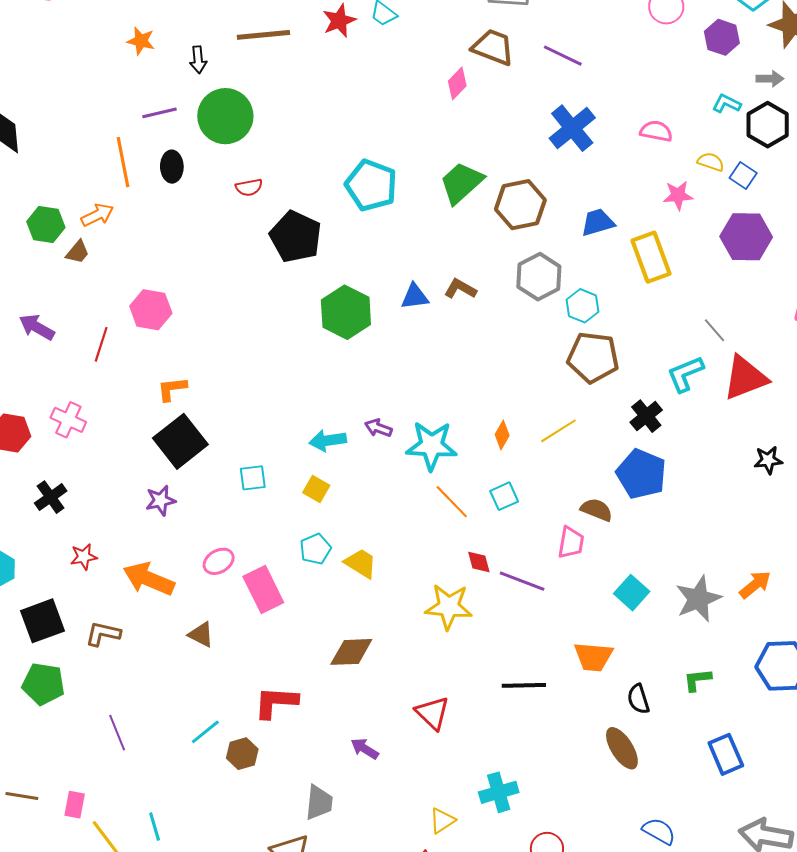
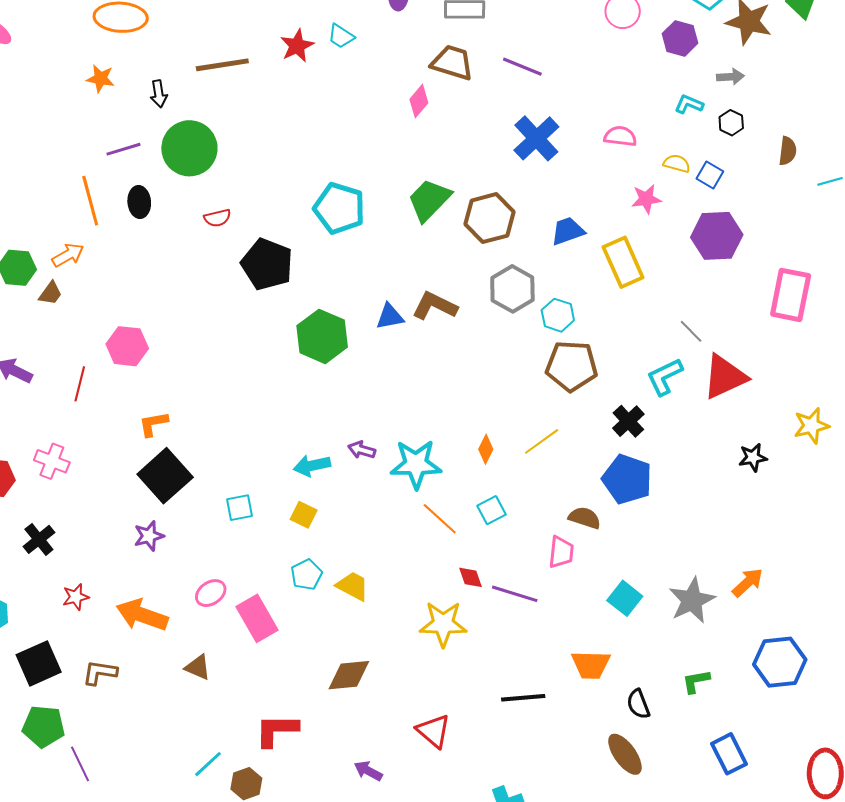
black hexagon: (768, 125) -> (731, 123), size x0.6
brown L-shape: (460, 289) -> (435, 306), size x1.4
purple line: (117, 733) -> (80, 764), moved

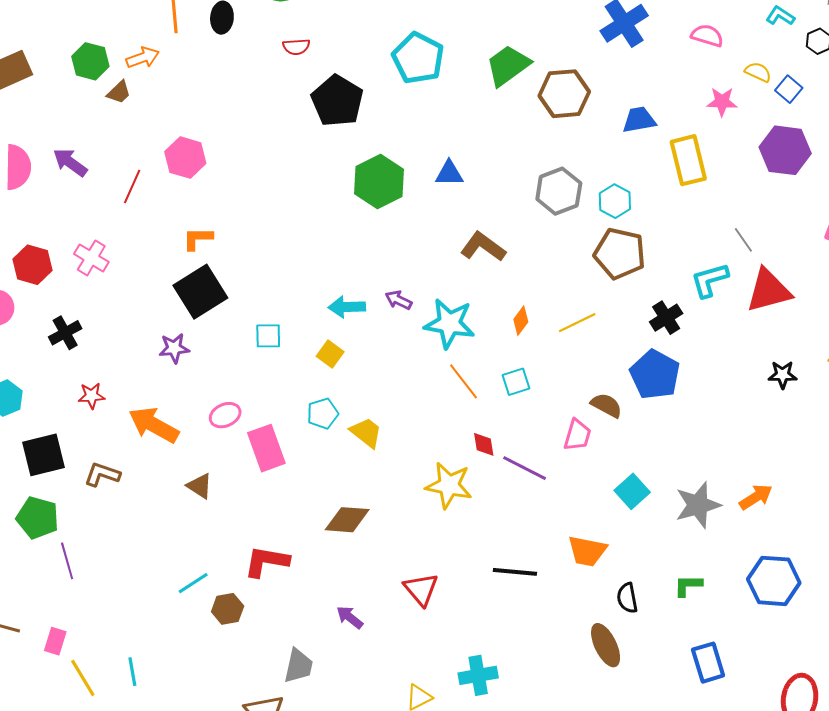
gray hexagon: (512, 289) -> (559, 191), moved
brown L-shape: (435, 306) -> (483, 247), moved

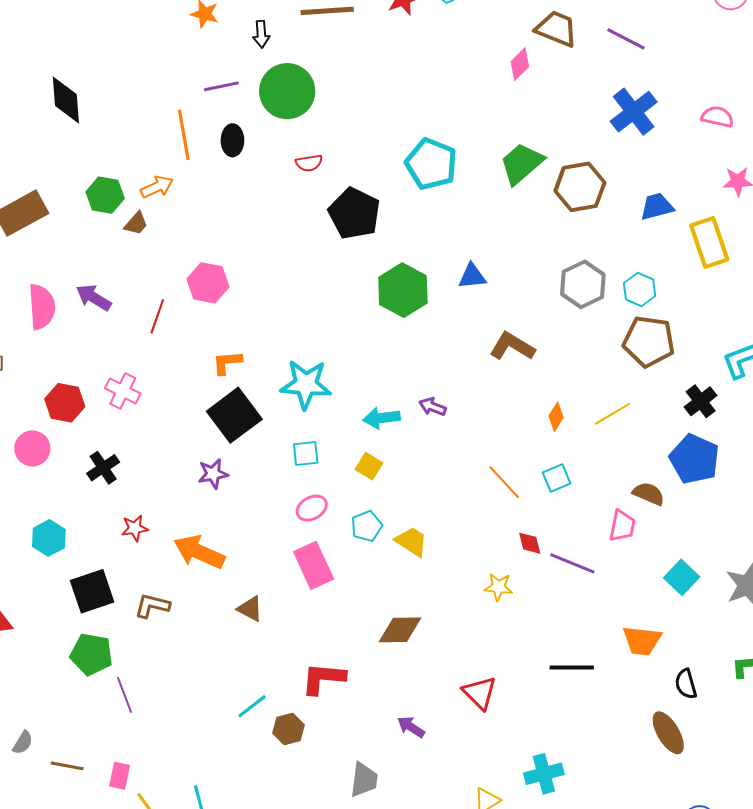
cyan star: (449, 323) -> (306, 384), moved
pink ellipse: (225, 415) -> (312, 508), moved
yellow star: (449, 485) -> (498, 587), size x0.6

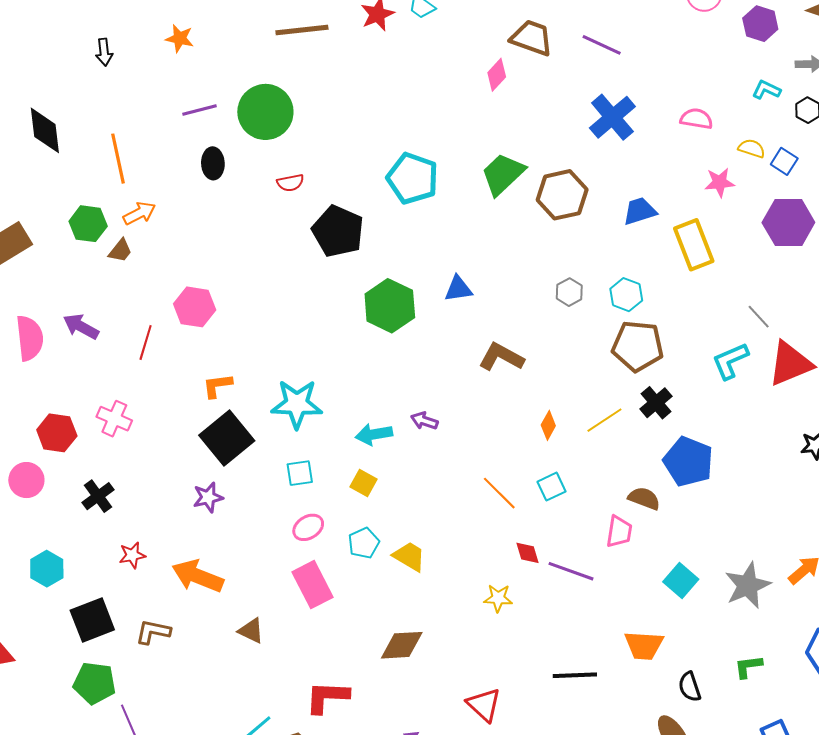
black arrow: (261, 34) -> (104, 52), moved
orange line: (184, 135) -> (118, 159), moved
gray hexagon: (583, 284) -> (569, 292), size x0.6
black cross: (701, 401) -> (656, 403), moved

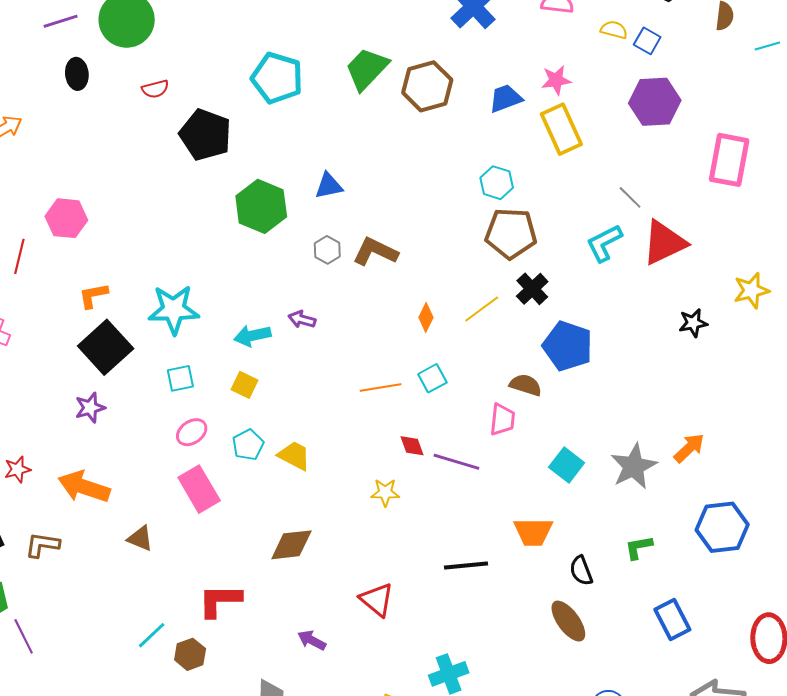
pink star: (720, 182) -> (556, 80), moved
gray hexagon: (569, 292) -> (327, 250), moved
orange line: (499, 493) -> (381, 388), turned -51

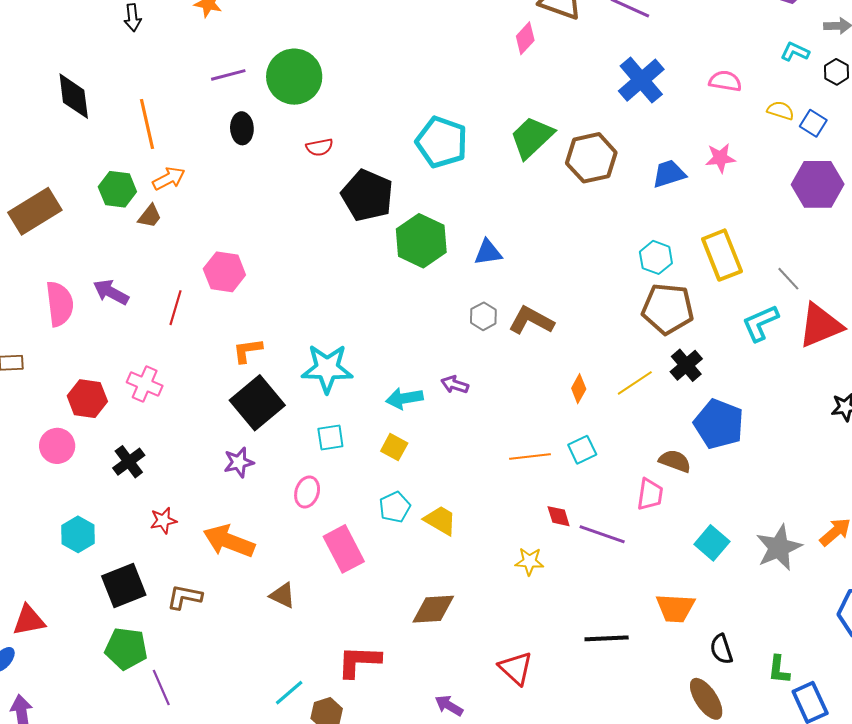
yellow rectangle: (561, 129) -> (722, 255), moved
green hexagon: (261, 206) -> (421, 241), moved
pink ellipse: (192, 432) -> (307, 492), moved, turned -40
green L-shape: (639, 547) -> (779, 670), moved, turned -76

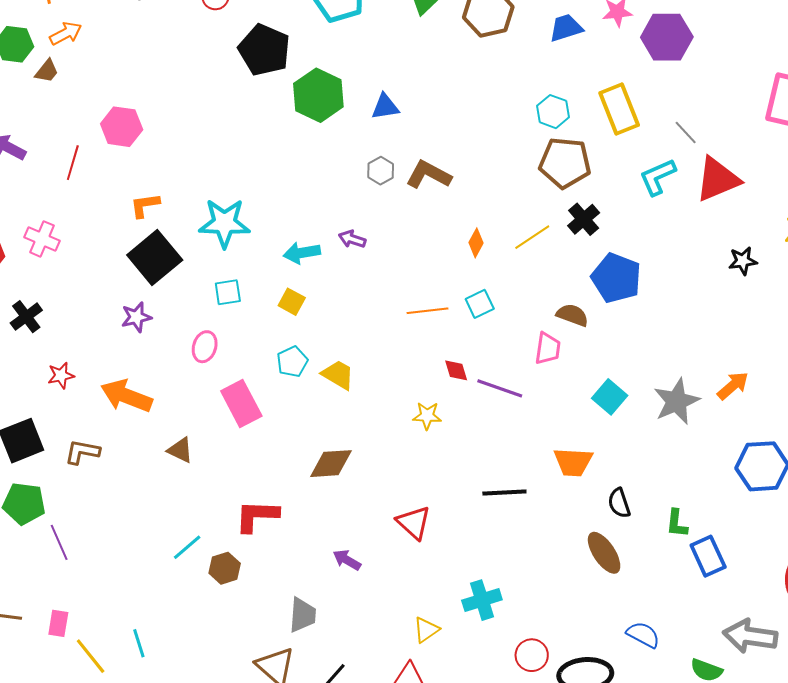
purple hexagon: (818, 184) -> (667, 37), moved

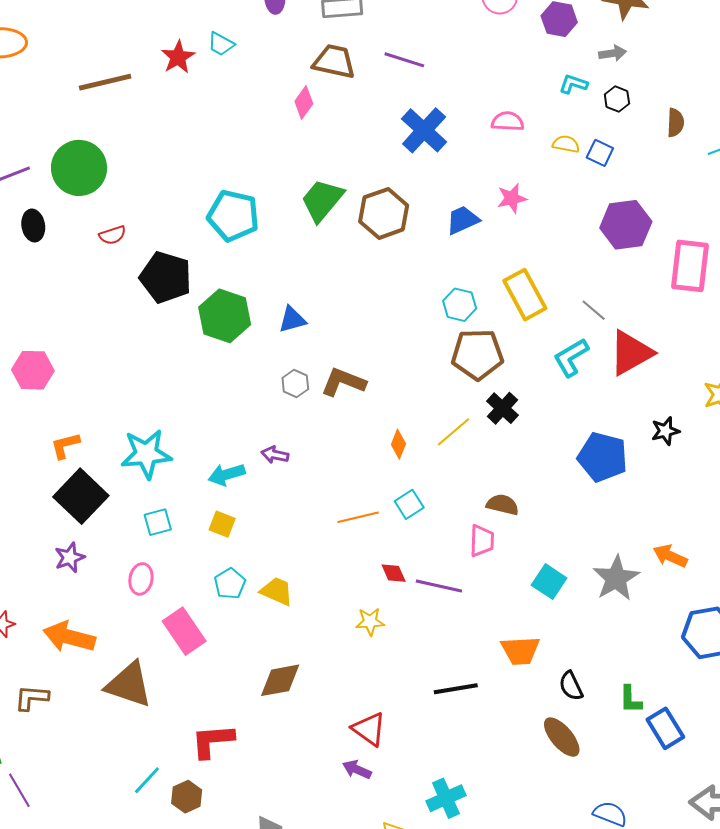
purple hexagon: (667, 37) -> (626, 225), moved
blue pentagon: (616, 278) -> (603, 457), moved
orange arrow: (733, 386) -> (670, 556), turned -108
brown triangle: (180, 450) -> (129, 685), size x1.8
purple arrow: (347, 560) -> (357, 769), moved

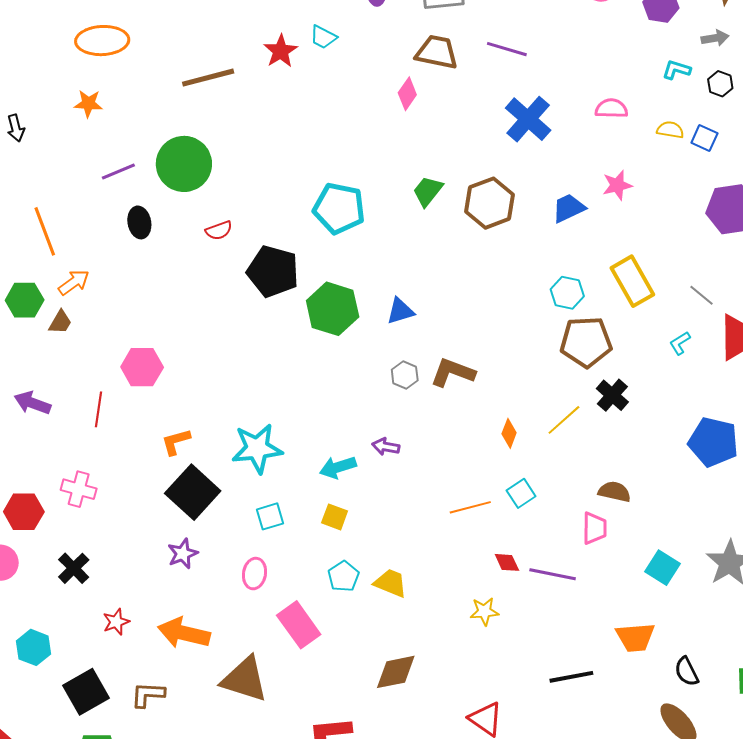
green trapezoid: (322, 200) -> (428, 191), size x0.7
cyan L-shape: (571, 357) -> (680, 343), size x0.6

